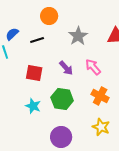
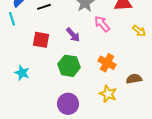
pink arrow: (93, 67) -> (102, 24), moved
cyan star: (33, 106) -> (22, 73), moved

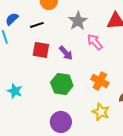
red square: (41, 40) -> (41, 50), moved

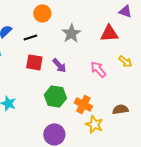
pink arrow: (95, 42) -> (98, 69), moved
orange cross: (100, 81) -> (83, 104), moved

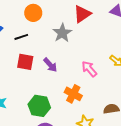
red triangle: (109, 33) -> (82, 14), moved, turned -30
green hexagon: (55, 96) -> (39, 106), moved
orange cross: (83, 104) -> (73, 94), moved

